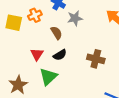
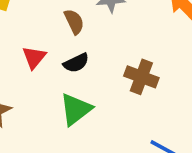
green triangle: (48, 77) -> (76, 109), moved

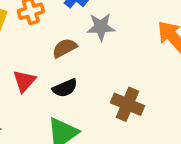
brown semicircle: (74, 22) -> (65, 48), turned -95

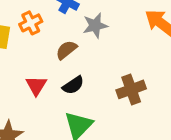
brown cross: (127, 104) -> (131, 89), turned -32

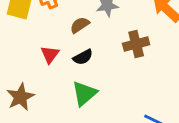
brown cross: (131, 89) -> (136, 44), moved

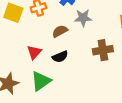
green triangle: (84, 93) -> (41, 81), moved

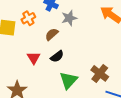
brown cross: (103, 50) -> (100, 73), moved, turned -30
green triangle: (41, 81) -> (69, 80), moved

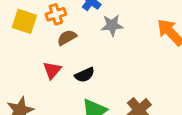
brown semicircle: (52, 34) -> (67, 38), moved

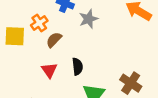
black semicircle: (85, 75) -> (77, 66), turned -56

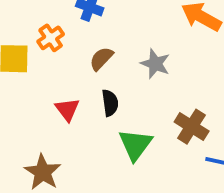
gray star: (89, 19) -> (155, 64), moved, turned -30
brown semicircle: (54, 40) -> (101, 59), moved

